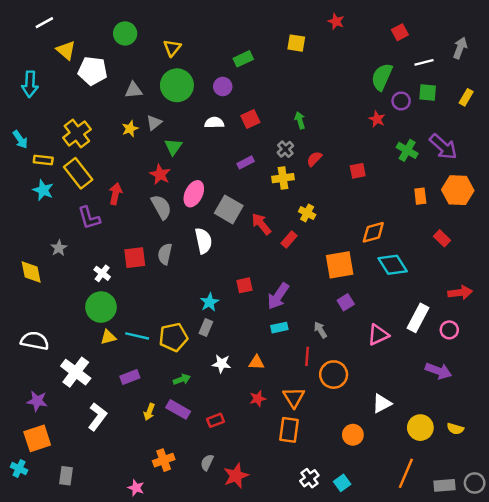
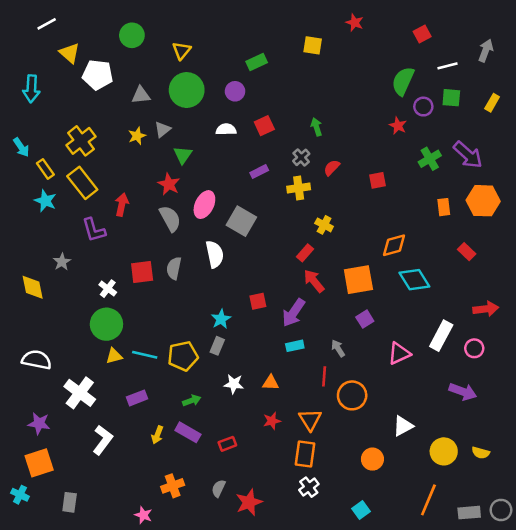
green cross: (407, 150) -> (430, 159), turned 30
yellow rectangle: (43, 160) -> (45, 169), turned 48
red arrow: (261, 224) -> (314, 281), moved
white cross: (309, 478) -> (309, 487), moved

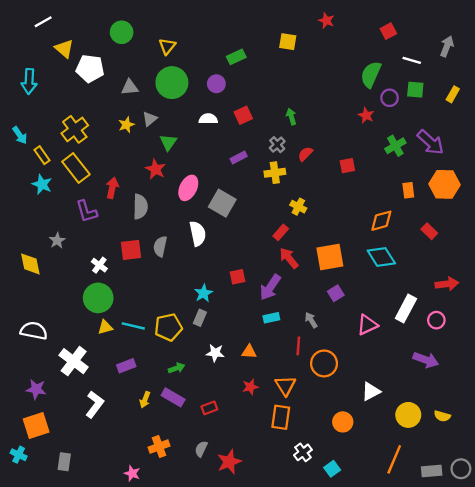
white line: (448, 66) -> (412, 60), turned 30
gray semicircle: (170, 219) -> (140, 207), moved, turned 30
orange diamond: (394, 245) -> (381, 221), moved
white cross: (309, 487) -> (303, 452), moved

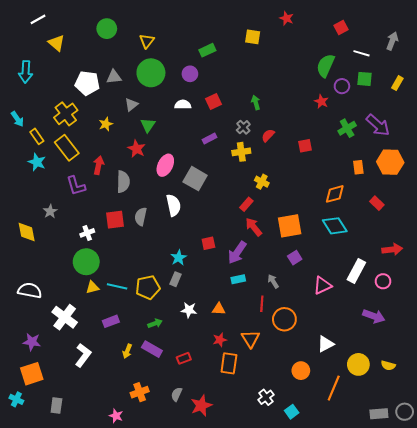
white pentagon: (90, 69) -> (87, 83), moved
yellow star: (126, 125) -> (106, 124), moved
white cross: (99, 265) -> (87, 233), turned 32
orange rectangle: (281, 417) -> (229, 363), moved
orange line: (394, 459) -> (334, 388), moved

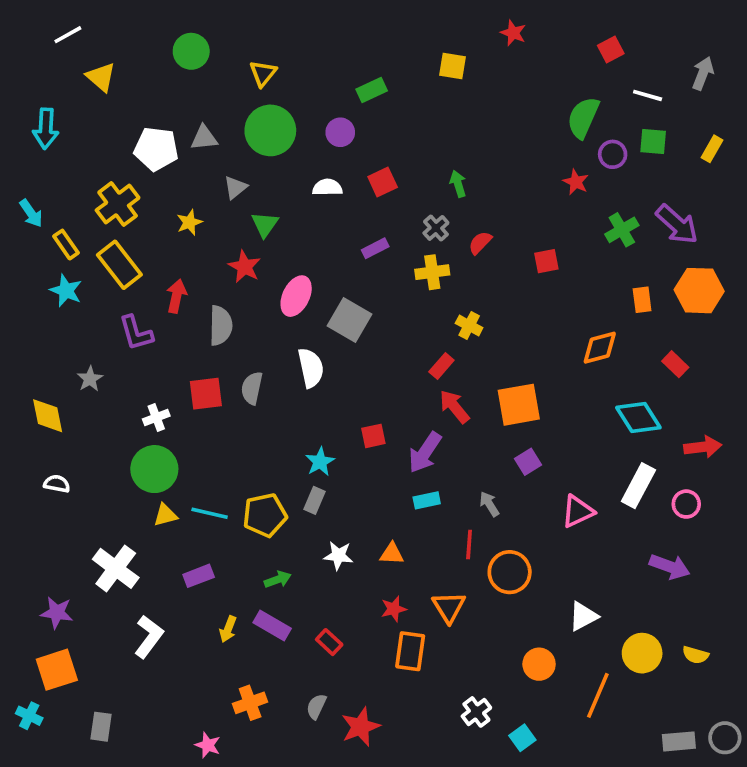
cyan diamond: (335, 226) -> (638, 418), moved
white semicircle: (30, 291) -> (57, 484), moved, size x0.6
red rectangle: (184, 358) -> (329, 642), turned 64

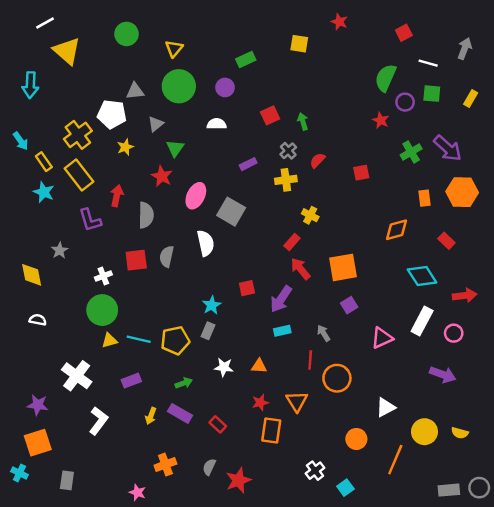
yellow triangle: (101, 77) -> (67, 51), size x1.4
white pentagon: (156, 149) -> (112, 114), moved
red square: (383, 182) -> (270, 115), moved

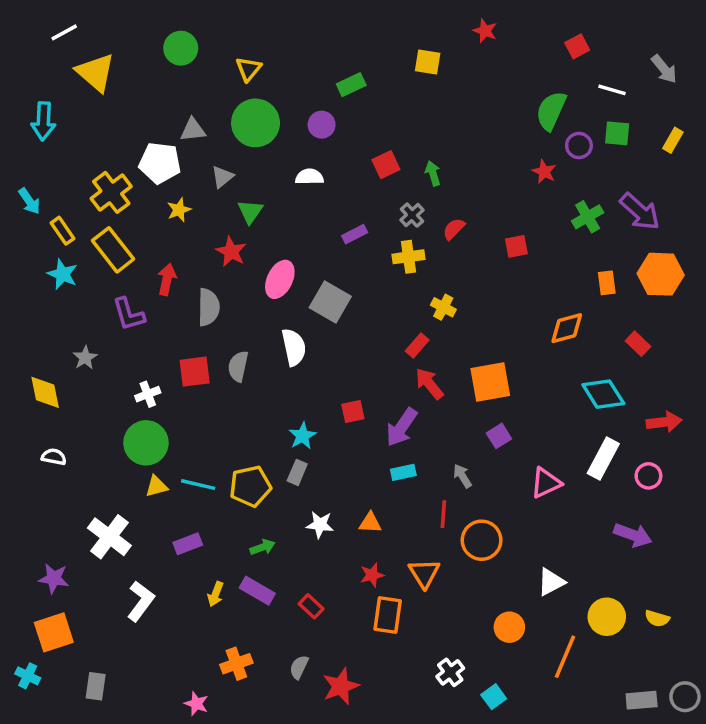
gray arrow: (465, 49) -> (664, 69), turned 120

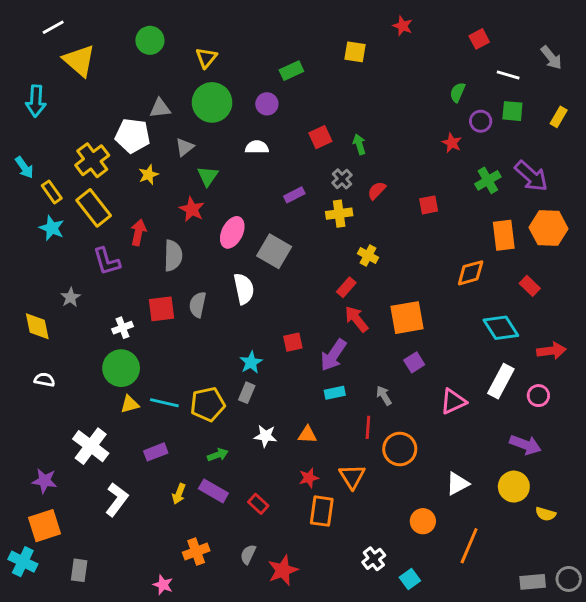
green semicircle: (551, 111) -> (458, 92), size x0.6
orange rectangle: (607, 283) -> (504, 235), size x1.5
yellow circle: (607, 617) -> (514, 487), moved
cyan cross: (28, 676) -> (23, 562), size x1.4

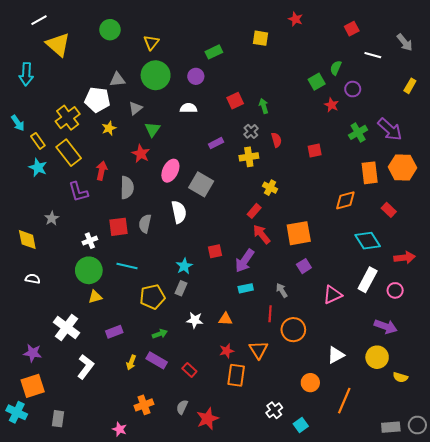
green square: (512, 111) -> (317, 82), moved, turned -35
red semicircle: (377, 191) -> (276, 140), turned 120
cyan line: (164, 403) -> (127, 266), moved

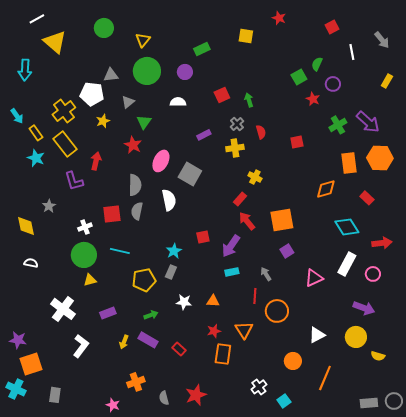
white line: (373, 55) -> (352, 52), turned 63
gray semicircle: (127, 188) -> (135, 185), moved
purple star: (33, 353) -> (18, 340), moved
gray semicircle: (182, 407) -> (164, 398), moved, turned -40

